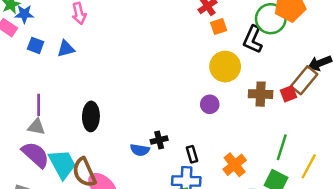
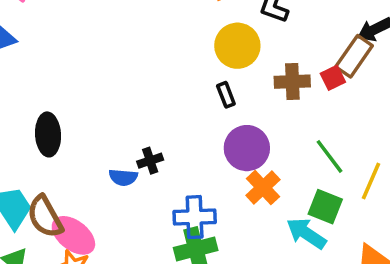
purple circle: (210, 104) -> (247, 148), moved, size x1.6
green line: (282, 147) -> (330, 156), turned -50
black rectangle: (192, 154) -> (226, 95), moved

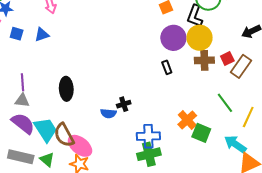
yellow circle: (237, 46) -> (200, 38), moved
brown rectangle: (354, 56) -> (241, 66), moved
purple circle: (247, 148) -> (173, 38), moved
green square: (325, 207) -> (201, 133), moved
cyan arrow: (306, 233) -> (235, 144), moved

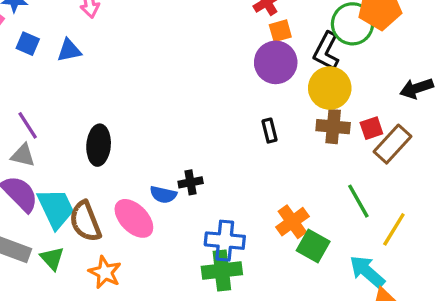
purple circle: (173, 38) -> (276, 62), moved
purple line: (23, 82) -> (28, 125), turned -36
pink ellipse: (80, 146) -> (134, 218), moved

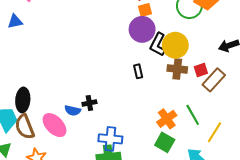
black L-shape: (326, 51) -> (158, 44), moved
black ellipse: (99, 145) -> (23, 100), moved
orange cross: (292, 222) -> (167, 119), moved

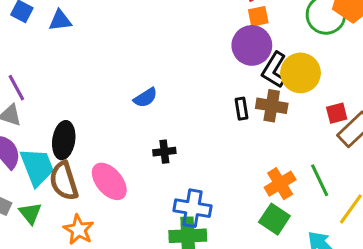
brown cross: (177, 69) -> (272, 106), moved
blue semicircle: (73, 110) -> (145, 98), moved, turned -49

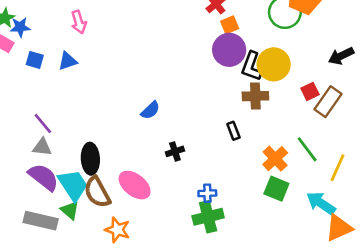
black rectangle: (242, 109) -> (233, 131), moved
blue cross: (192, 208) -> (207, 193), size x0.6
green triangle: (30, 213) -> (70, 210), moved

